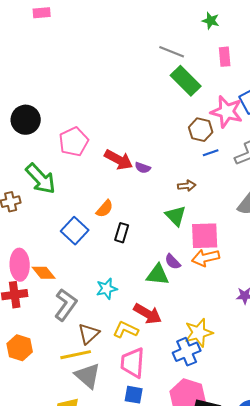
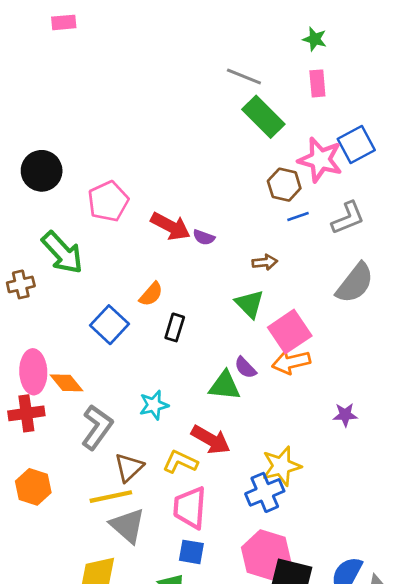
green star: (211, 21) -> (315, 39), moved
pink square: (205, 236) -> (290, 332), turned -32

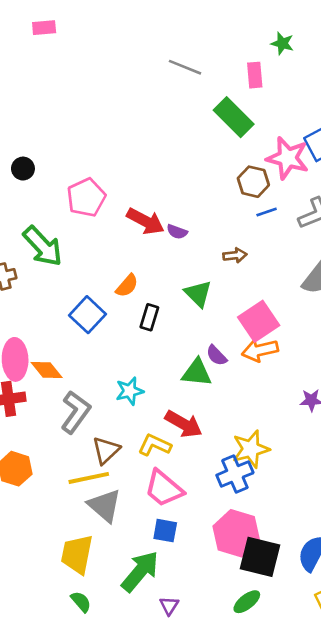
gray line: (244, 77) -> (185, 67), moved
pink rectangle: (317, 83) -> (255, 75), moved
black circle: (42, 171) -> (23, 169), size x0.6
green triangle: (250, 304) -> (198, 294), moved
pink trapezoid: (190, 508) -> (164, 488), turned -54

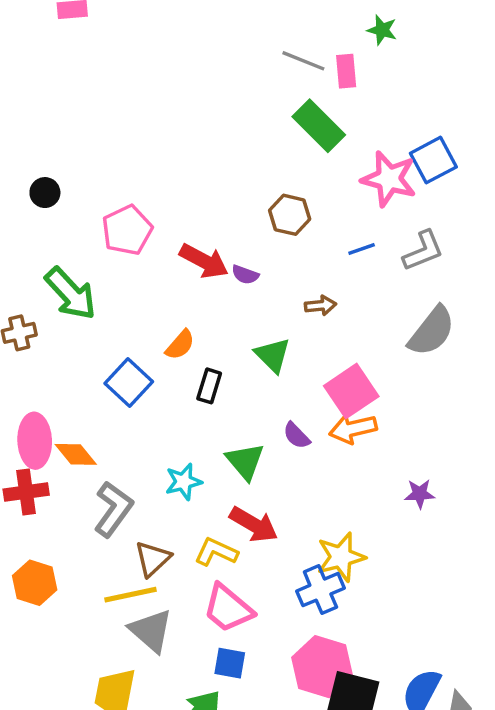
gray line: (185, 67) -> (303, 61), moved
brown hexagon: (253, 182) -> (290, 215), moved
green triangle: (197, 373) -> (245, 461), moved, turned 44

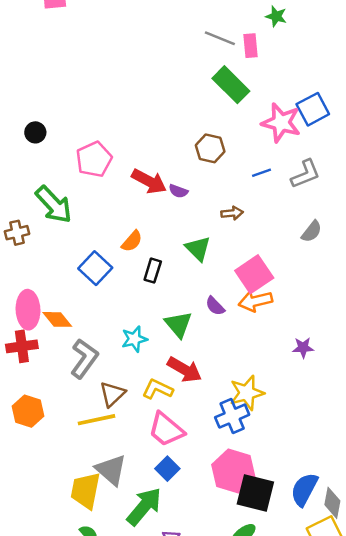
gray semicircle: (432, 331) -> (312, 231), size x0.6
gray triangle: (151, 631) -> (111, 470), moved
blue square: (230, 663) -> (167, 469), turned 35

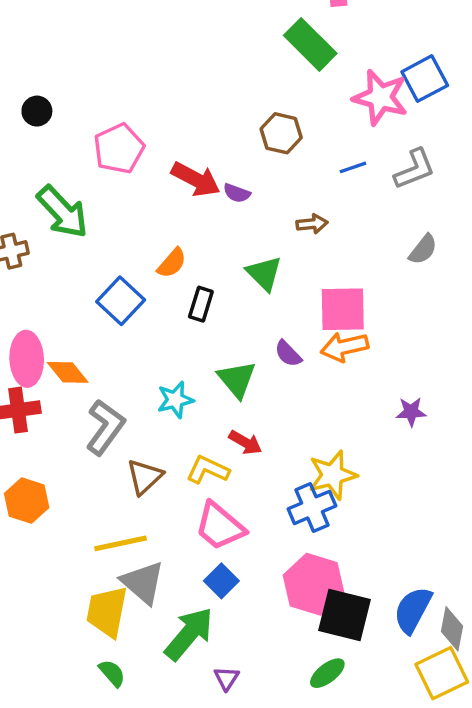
pink square: (254, 274) -> (343, 309), turned 33
red arrow: (184, 370) -> (245, 443), size x0.7
yellow line: (96, 420) -> (121, 543), moved

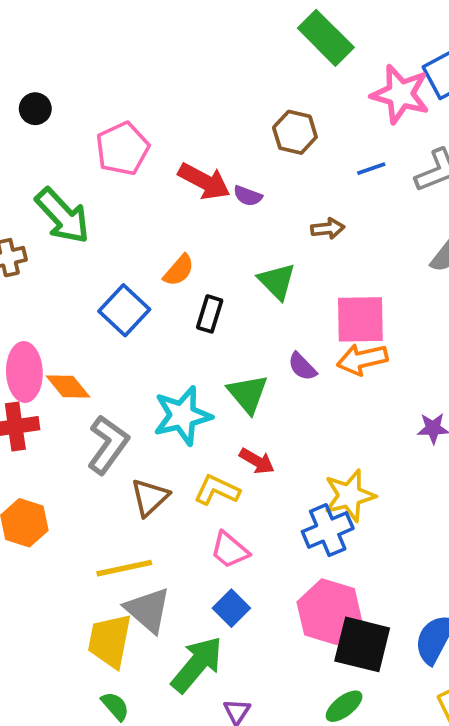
cyan star: (175, 400) -> (182, 416), size x1.5
pink trapezoid: (220, 526) -> (230, 550), size x0.7

